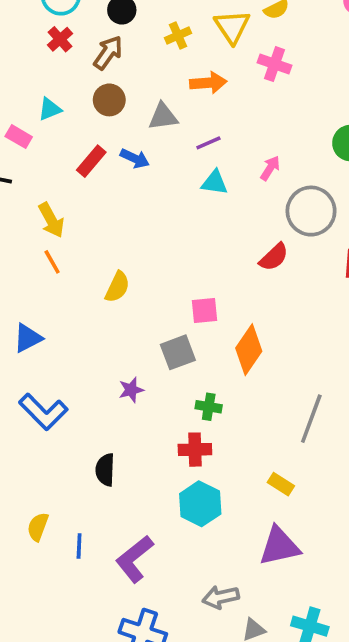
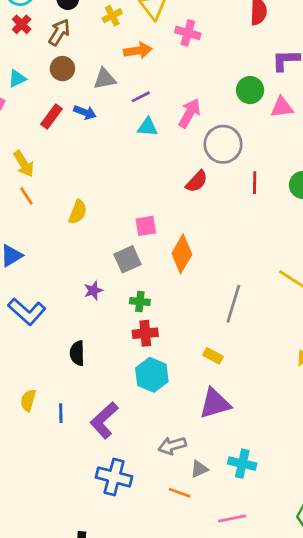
pink arrow: (270, 168) -> (189, 113), size x1.5
green cross: (209, 407) -> (140, 302), moved

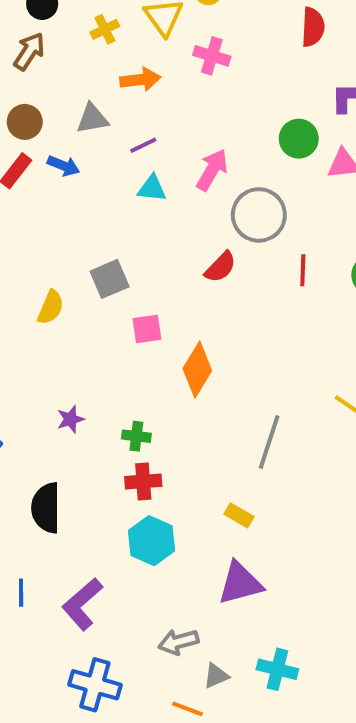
brown circle: (62, 69) -> (25, 122), moved
gray square: (127, 259) -> (110, 279), moved
black semicircle: (77, 353) -> (46, 508), size x1.4

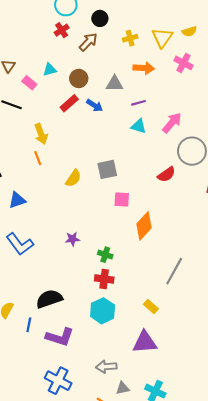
black semicircle: (46, 508) -> (49, 299), moved, turned 60
purple L-shape: (82, 604) -> (60, 337), turned -132

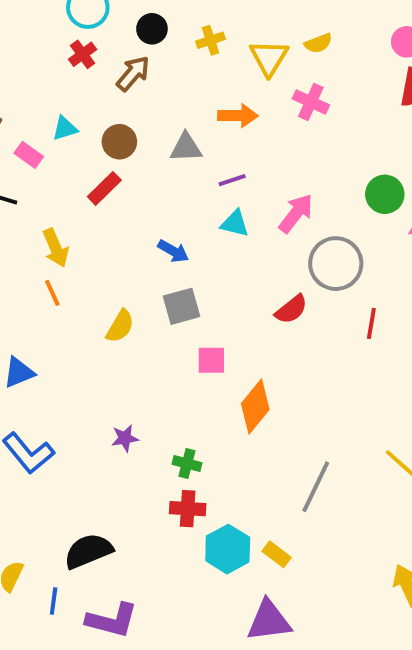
yellow cross: (130, 38) -> (211, 40), moved
blue arrow: (95, 105) -> (173, 251), moved
cyan hexagon: (103, 311) -> (228, 549), moved

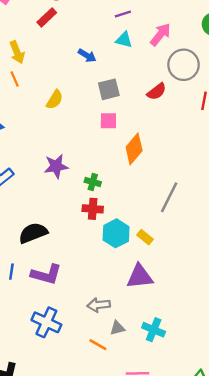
gray square: (181, 306) -> (109, 89), moved
purple star: (125, 438) -> (56, 166), size x1.5
blue line: (54, 601) -> (11, 272), moved

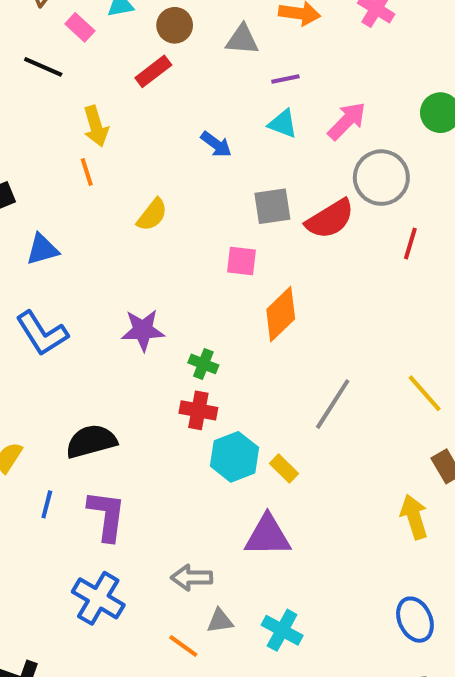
gray square: (109, 89) -> (272, 206), moved
red semicircle: (157, 92) -> (330, 219), size x1.4
purple L-shape: (46, 274) -> (107, 515), turned -104

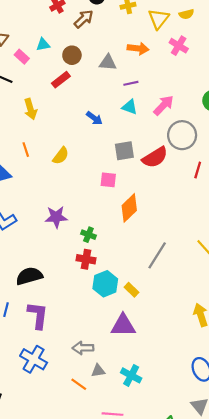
orange line: (87, 172) -> (26, 150), moved

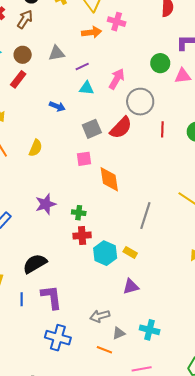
orange arrow: (138, 48) -> (92, 32), moved
orange diamond: (129, 208) -> (109, 179), turned -40
purple triangle: (123, 325) -> (131, 287), size x0.7

